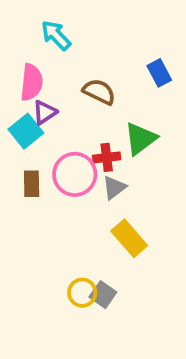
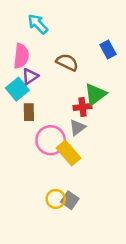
red cross: (107, 157) -> (83, 107), moved
pink circle: (75, 174) -> (51, 140), moved
brown rectangle: (32, 184) -> (29, 112), moved
yellow rectangle: (129, 238) -> (68, 153), moved

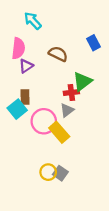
cyan square: (17, 89) -> (17, 109), moved

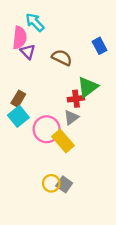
pink semicircle: (18, 48) -> (20, 38), moved
purple triangle: (26, 66) -> (28, 52), moved, turned -40
brown rectangle: (25, 97) -> (18, 99), moved, turned 32

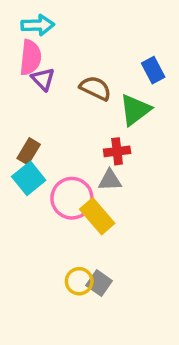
cyan arrow: (35, 22) -> (38, 25), moved, turned 132
green triangle: (88, 87) -> (135, 110), moved
gray triangle: (71, 118) -> (110, 180), turned 35

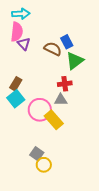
blue rectangle: (153, 70) -> (67, 42), moved
yellow circle: (79, 281) -> (44, 165), moved
gray square: (99, 283) -> (37, 154), moved

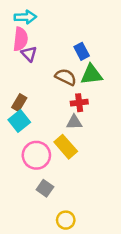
brown semicircle: (53, 49) -> (66, 77), moved
green triangle: (75, 61) -> (91, 75), turned 30
pink circle: (40, 110) -> (36, 155), moved
yellow circle: (44, 165) -> (66, 220), moved

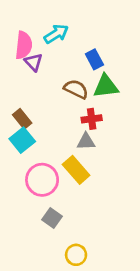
cyan arrow: (25, 17) -> (56, 34), moved, turned -30
brown rectangle: (19, 103) -> (22, 119), turned -70

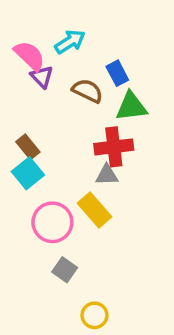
pink semicircle: (24, 45) -> (30, 56), turned -52
brown semicircle: (76, 89) -> (87, 91), moved
red cross: (92, 119) -> (114, 147), size x1.5

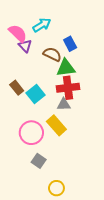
green triangle: (131, 107) -> (66, 68), moved
cyan square: (28, 173) -> (36, 94), moved

